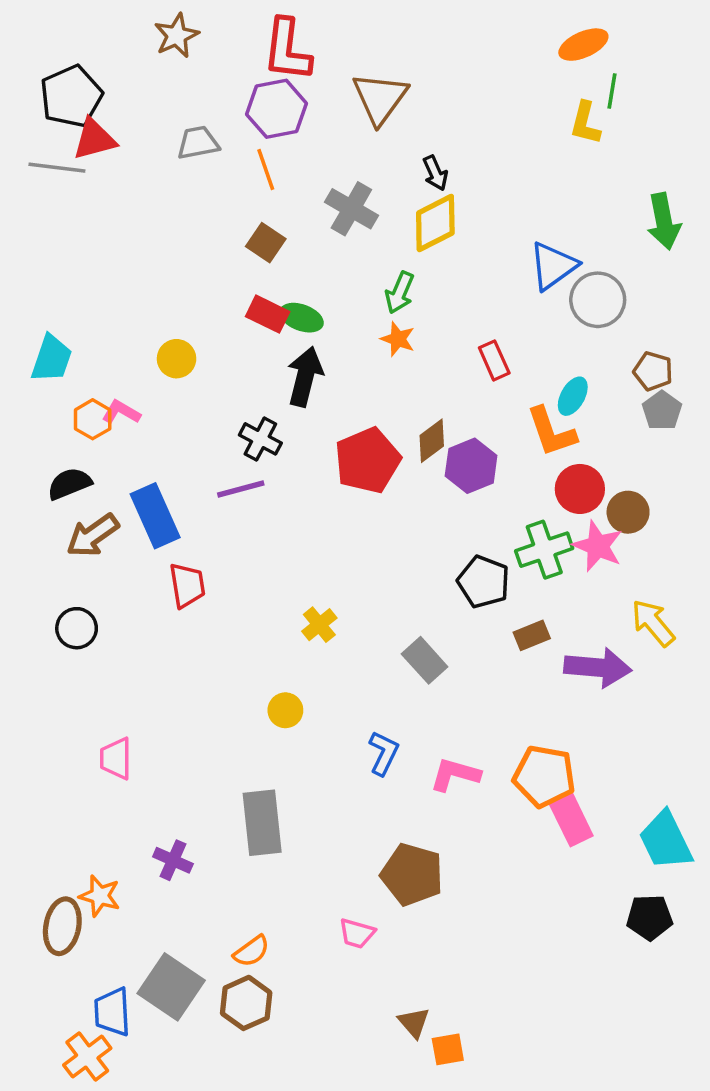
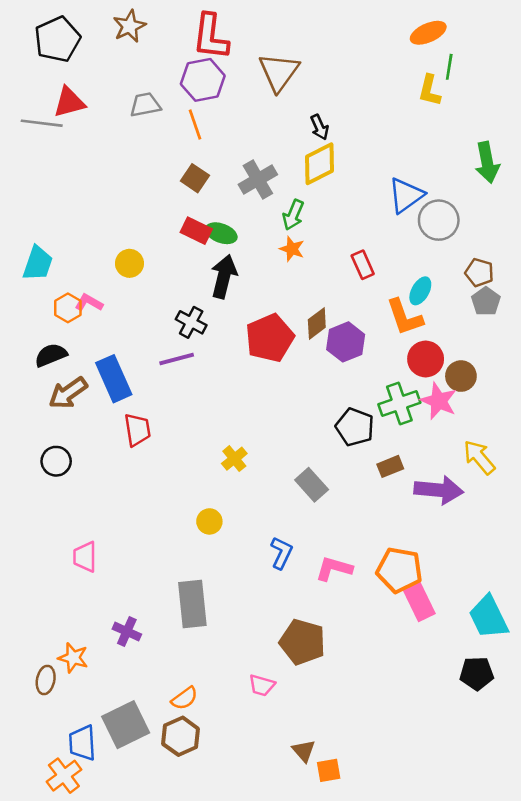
black pentagon: (71, 96) -> (57, 39), moved
gray cross: (351, 209) -> (258, 179), moved, turned 30
brown ellipse: (62, 926) -> (46, 680), size x0.7
gray square: (171, 987) -> (126, 725), turned 30

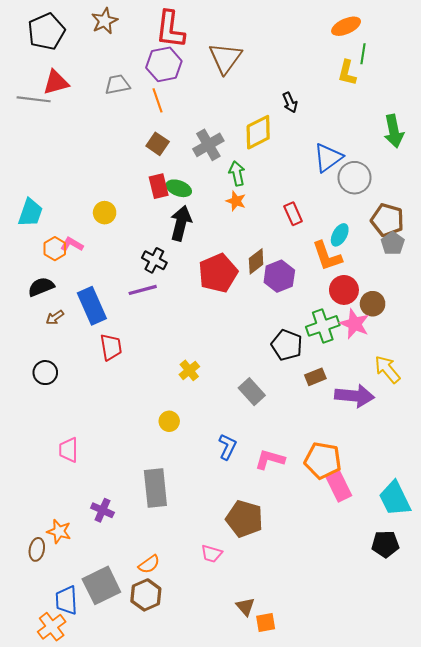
black arrow: (319, 127) -> (290, 102), moved
green arrow: (293, 215) -> (237, 173), turned 145
red rectangle: (196, 231) -> (159, 186), turned 50
brown pentagon: (479, 273) -> (387, 220), size x1.4
brown arrow: (68, 393) -> (55, 317), size x0.6

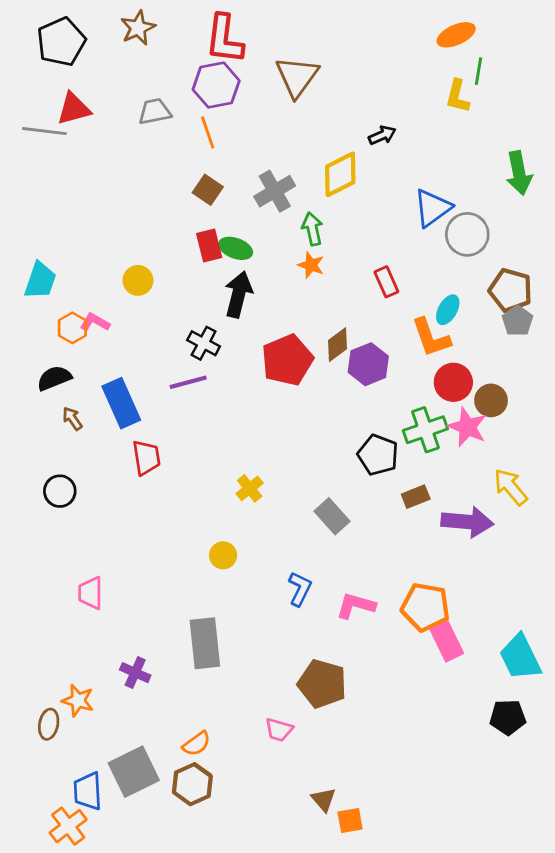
black arrow: (290, 102) -> (382, 135), turned -90
brown arrow: (55, 317) -> (72, 419), turned 90

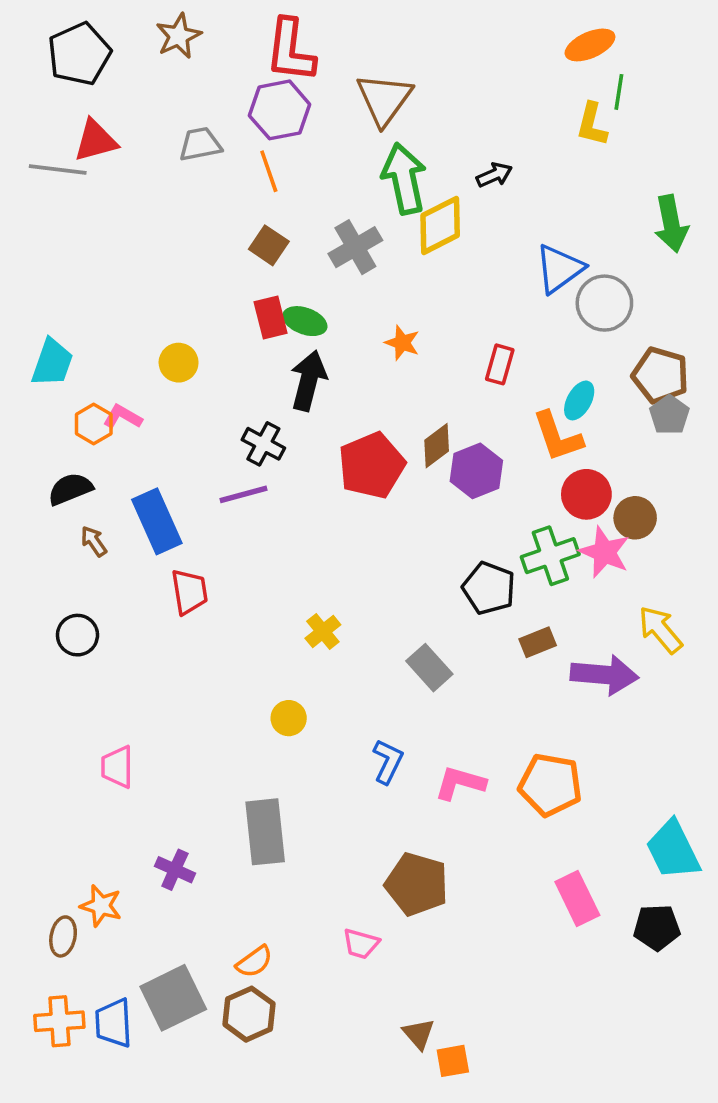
green arrow: (312, 229) -> (404, 179), moved, size x1.6
red rectangle: (386, 282) -> (500, 364), turned 40
pink rectangle: (446, 640) -> (577, 899), moved
orange cross: (68, 826) -> (59, 1021), moved, turned 33

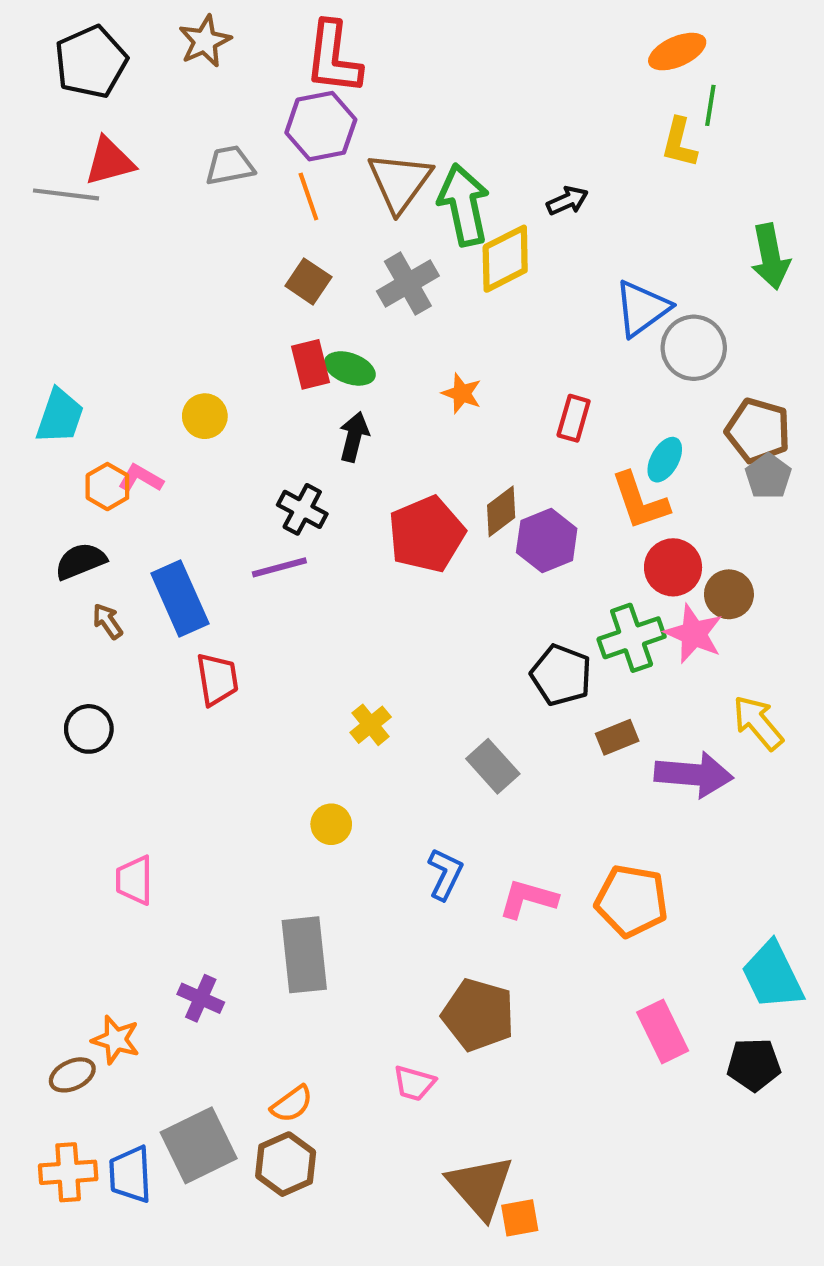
brown triangle: (384, 99) -> (400, 182), moved
black arrow: (308, 381) -> (354, 437), size x0.7
brown ellipse: (63, 936) -> (72, 1075), turned 54
brown triangle: (419, 1034) -> (480, 1187), size x1.8

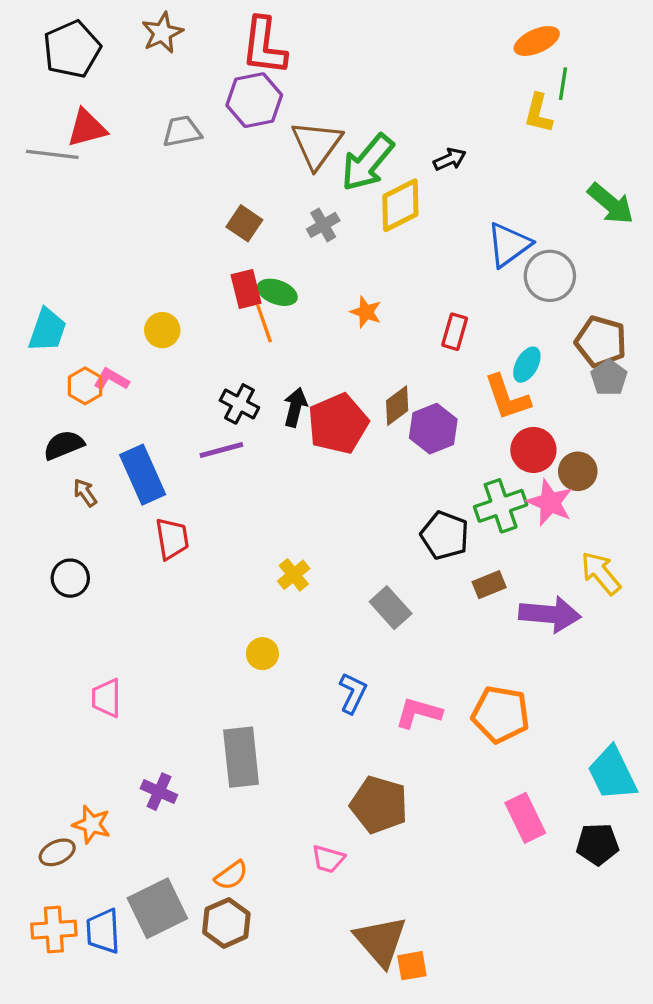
orange line: (308, 197) -> (264, 324), moved
green arrow: (464, 205) -> (368, 163), turned -128
green arrow: (770, 257) -> (611, 204), turned -39
gray cross: (408, 284) -> (323, 225), size x0.7
black arrow: (354, 437) -> (295, 407), moved

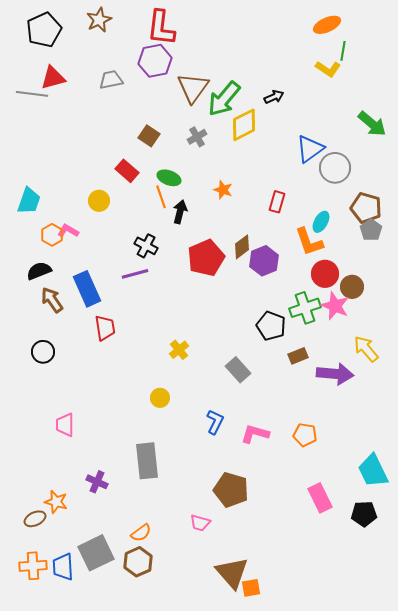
yellow L-shape: (538, 113) -> (328, 69), turned -70
red rectangle: (246, 289) -> (127, 171), moved, turned -35
black arrow: (295, 407) -> (180, 212), moved
brown arrow: (85, 493) -> (52, 300), size x1.5
orange pentagon: (501, 714) -> (305, 435), size x0.7

